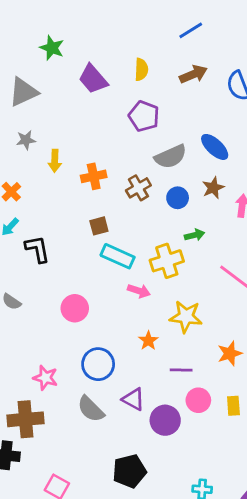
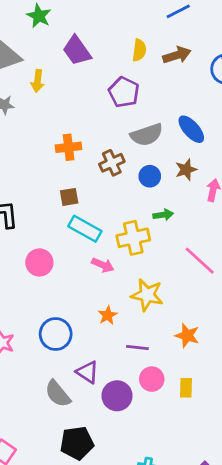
yellow semicircle: (141, 69) -> (139, 50), moved
yellow arrow: (55, 161) -> (37, 81), moved
pink circle: (75, 308) -> (39, 262), moved
orange star: (230, 353) -> (187, 335), turned 30
gray semicircle: (91, 409) -> (58, 394), moved

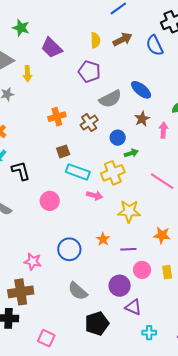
blue circle: (150, 176) -> (118, 138), moved
orange star: (108, 315) -> (103, 239), moved
purple triangle: (87, 372) -> (133, 307), moved

